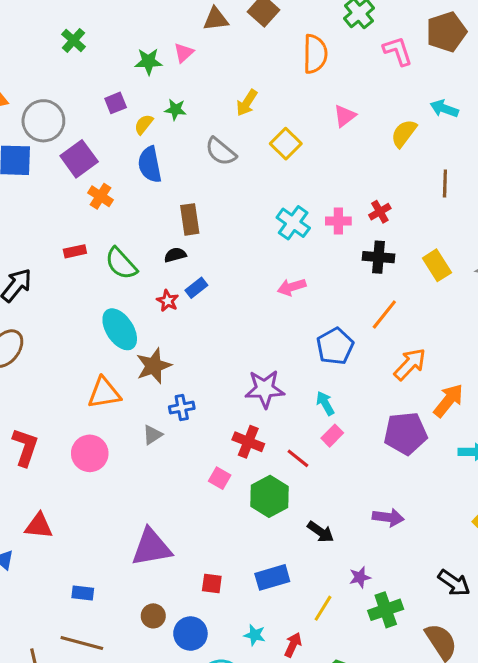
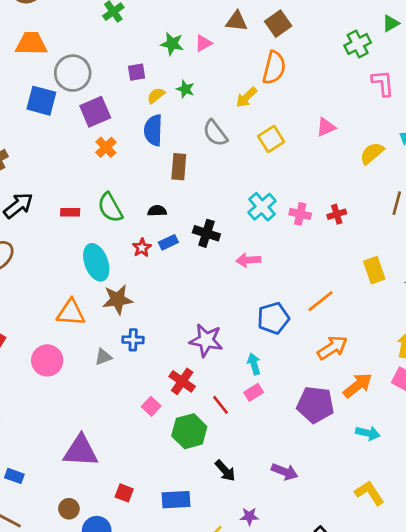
orange semicircle: (315, 54) -> (274, 68), moved
brown rectangle: (190, 219) -> (179, 167), moved
red rectangle: (75, 251) -> (70, 212), moved
black cross: (379, 257) -> (206, 233), moved

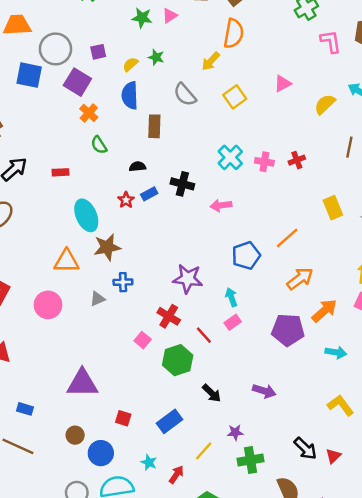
purple square: (137, 72) -> (98, 52), moved
purple square: (95, 112) -> (77, 82), turned -32
green semicircle: (110, 208) -> (99, 145), moved, size x0.7
blue rectangle: (176, 500) -> (169, 421), turned -30

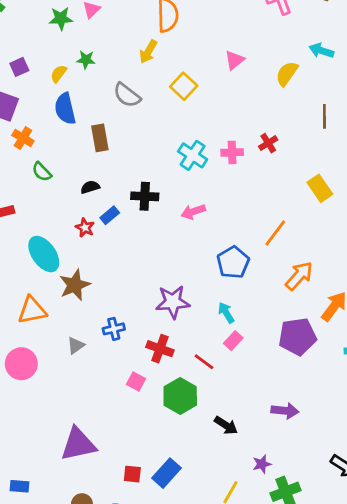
blue cross: (123, 282) -> (114, 329), moved
blue rectangle: (169, 421) -> (167, 473), moved

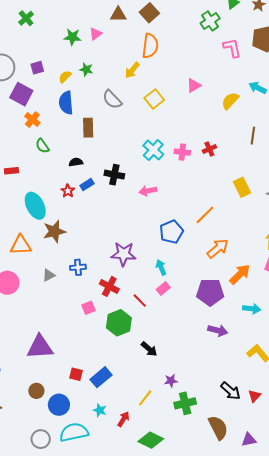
pink square: (136, 382) -> (88, 308), turned 32
purple arrow: (285, 411) -> (218, 330), moved

